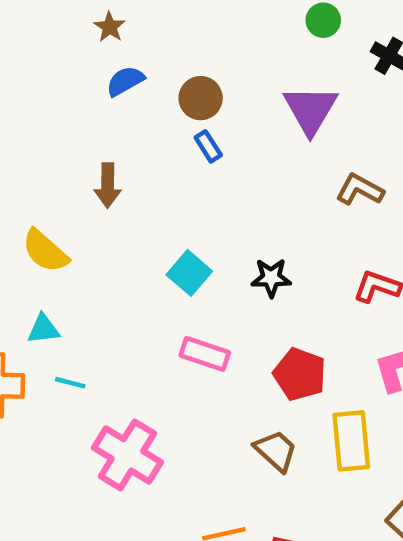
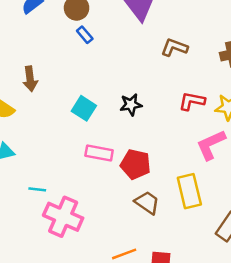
brown arrow: (108, 185) -> (30, 79), moved
red pentagon: (300, 374) -> (136, 164), moved
cyan line: (70, 383) -> (37, 189), moved

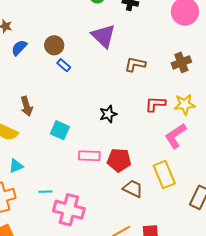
cyan square: (84, 108) -> (60, 130), moved

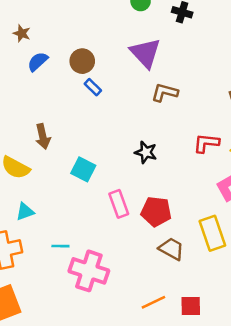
brown L-shape: (135, 64) -> (165, 92), moved
black star: (108, 114) -> (146, 152), turned 30
pink rectangle: (89, 156) -> (119, 204), turned 65

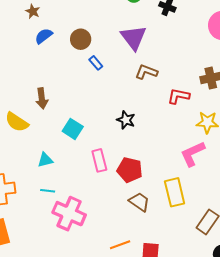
blue rectangle: (93, 87) -> (96, 63), moved
red L-shape: (206, 143) -> (178, 96), moved
cyan triangle: (25, 212) -> (45, 160), moved

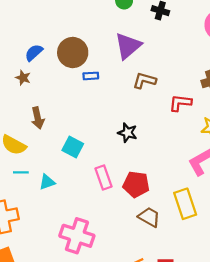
brown star: (33, 11) -> (23, 78), moved
purple triangle: (134, 38) -> (128, 46), turned 32
brown circle: (81, 39) -> (73, 53), size x1.4
blue rectangle: (96, 63) -> (91, 76), turned -48
cyan line: (48, 191) -> (21, 172), moved

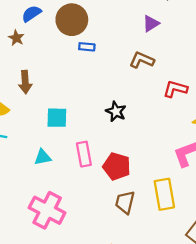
purple triangle: (128, 46) -> (151, 24), moved, size x0.6
cyan square: (73, 147) -> (57, 118), turned -35
cyan triangle: (47, 182) -> (43, 157), moved
brown trapezoid: (149, 217) -> (125, 202), turned -115

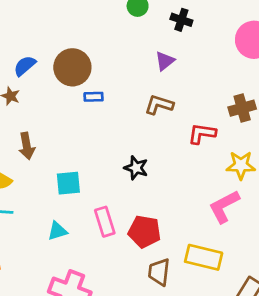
yellow rectangle: (164, 194) -> (204, 257), turned -60

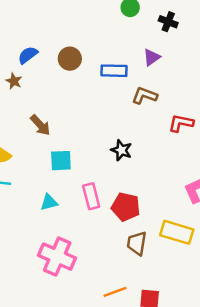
brown circle: (72, 67) -> (70, 59), size x0.7
blue rectangle: (94, 97) -> (114, 71), moved, size x1.5
brown arrow: (27, 146) -> (40, 125), moved, turned -35

